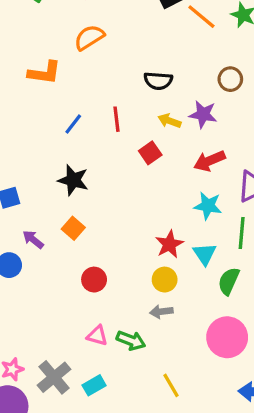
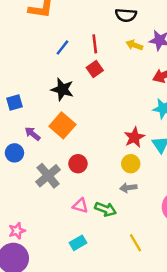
red square: (150, 153) -> (95, 69), moved
orange square: (73, 228) -> (62, 125), size x1.5
gray cross: (54, 377) -> (48, 176), moved

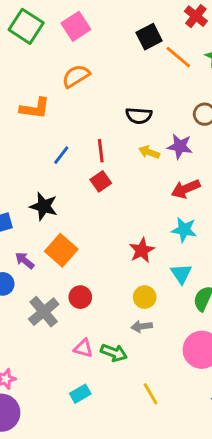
black star: (62, 89) -> (44, 206), moved
red star: (134, 137) -> (142, 250), moved

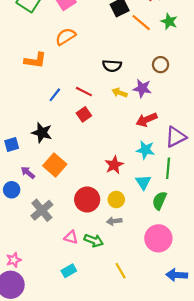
red line: (101, 151) -> (84, 92), turned -56
red circle: (80, 297) -> (87, 200), moved, size x1.5

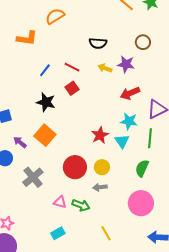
black star: (42, 133) -> (46, 102), moved
cyan triangle: (143, 182) -> (122, 141), moved

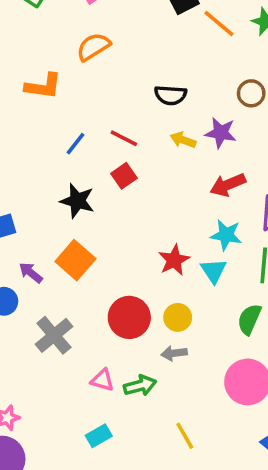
green arrow: (81, 205) -> (140, 386), turned -36

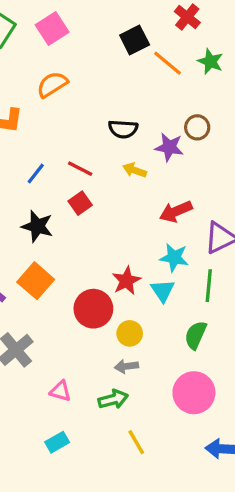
purple star: (221, 133) -> (169, 147), moved
red circle: (129, 317) -> (93, 309), moved
green arrow: (140, 386) -> (113, 399), moved

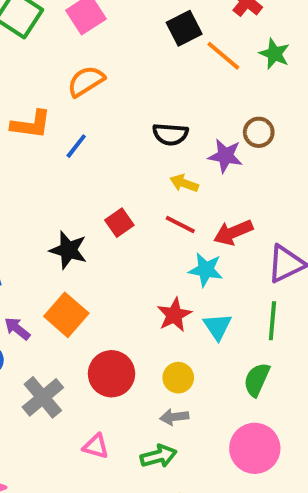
red line: (80, 169) -> (180, 225), moved
blue line: (36, 174) -> (76, 146), moved
cyan star: (174, 258) -> (206, 270), moved
red circle: (93, 309) -> (112, 374), moved

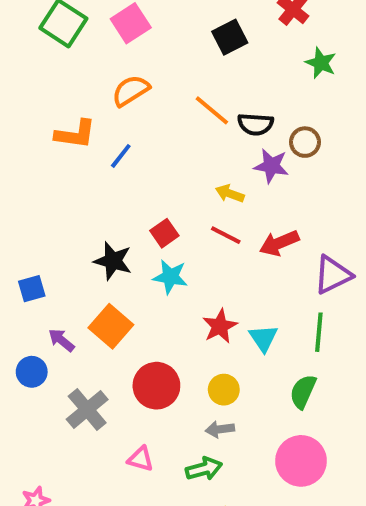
orange line: (223, 56) -> (212, 110), moved
black semicircle: (170, 134) -> (255, 124), moved
cyan star: (206, 270) -> (170, 277), moved

